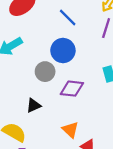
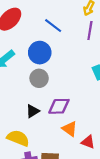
blue circle: (63, 51) -> (40, 53), moved
purple diamond: (72, 89) -> (59, 106), moved

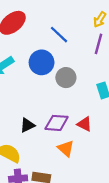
gray circle: (39, 78) -> (66, 78), moved
red triangle: (88, 142) -> (84, 124), moved

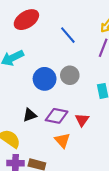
blue circle: (42, 62) -> (45, 79), moved
red triangle: (84, 124) -> (82, 120), turned 32

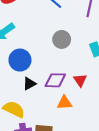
blue circle: (45, 79) -> (20, 60), moved
orange triangle: (62, 140) -> (65, 103), turned -42

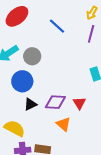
gray circle: (62, 39) -> (32, 56), moved
orange triangle: (65, 103) -> (64, 124), turned 42

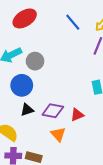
blue line: (57, 26) -> (73, 22), moved
red triangle: (79, 103) -> (77, 115), turned 32

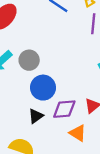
blue circle: (22, 85) -> (43, 88), moved

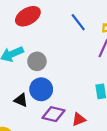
black triangle: (36, 116) -> (21, 100), moved, turned 40

